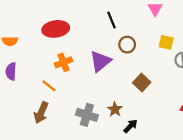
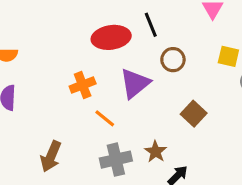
red ellipse: (56, 29) -> (111, 37), moved
orange line: (49, 86) -> (105, 118), moved
gray cross: (87, 115) -> (116, 160), turned -30

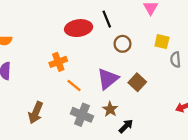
purple triangle: (135, 83) -> (108, 79), moved
gray cross: (116, 160) -> (82, 115), turned 35

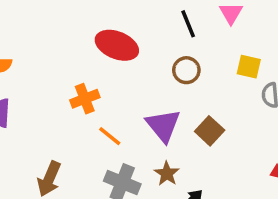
black line: (107, 19) -> (188, 24), moved
red ellipse: (79, 28) -> (117, 45), turned 30
purple triangle: (108, 79) -> (163, 125), turned -30

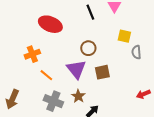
brown circle: (186, 70) -> (88, 48), moved
brown square: (210, 131) -> (102, 72), turned 35

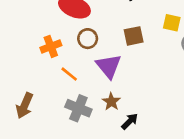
brown circle: (88, 48) -> (88, 39), moved
brown square: (102, 72) -> (134, 36), moved

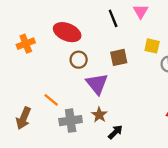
orange cross: (51, 46) -> (26, 44), moved
orange line: (69, 74) -> (51, 100), moved
gray cross: (78, 108) -> (71, 121), turned -30

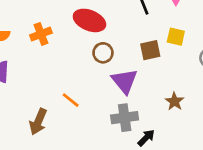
yellow square: (152, 46) -> (176, 37), moved
brown star: (99, 115) -> (174, 101), moved
gray cross: (71, 121) -> (125, 118), moved

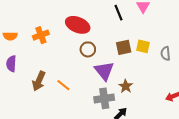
yellow square: (176, 37) -> (143, 46), moved
brown star: (174, 101) -> (126, 86), moved
brown arrow: (38, 122) -> (39, 81), moved

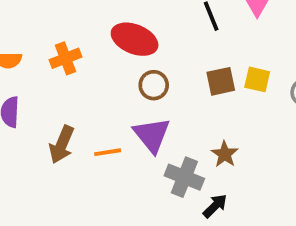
purple triangle: (104, 71) -> (152, 135), moved
orange line: (63, 85) -> (108, 152), turned -48
gray cross: (104, 98) -> (184, 177), turned 30

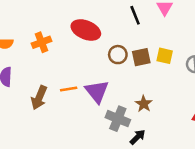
brown circle: (154, 85) -> (118, 55), moved
orange line: (108, 152) -> (69, 89), moved

